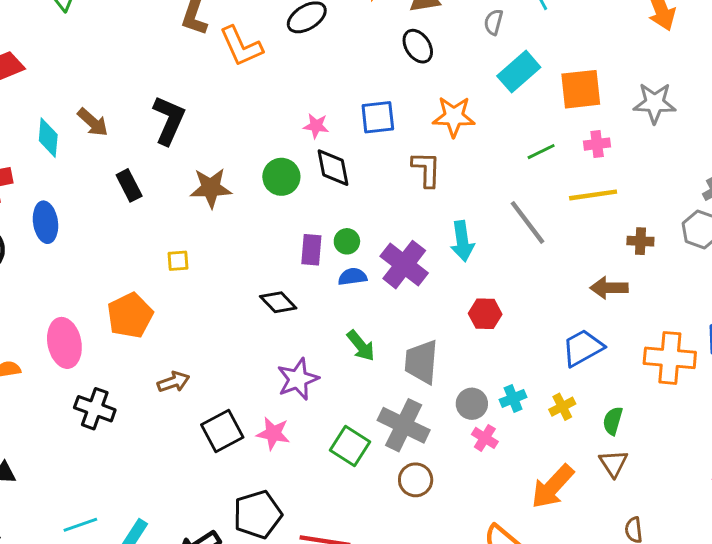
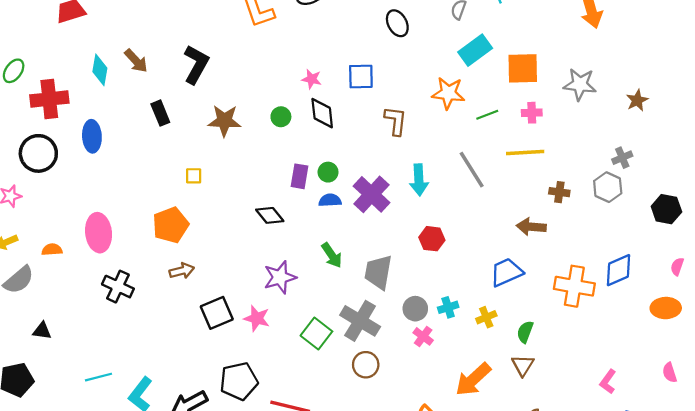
orange star: (454, 117) -> (448, 93), moved
green circle: (281, 177) -> (281, 117), size x0.7
orange pentagon: (130, 315) -> (171, 225), moved

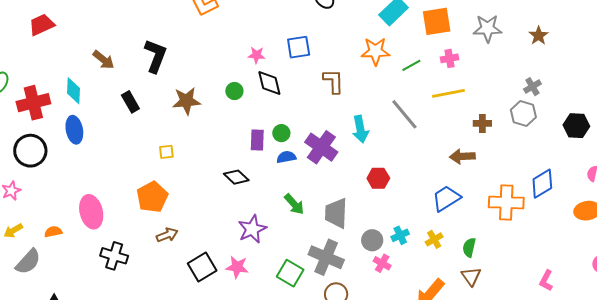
cyan diamond: (100, 70) -> (73, 91), moved

